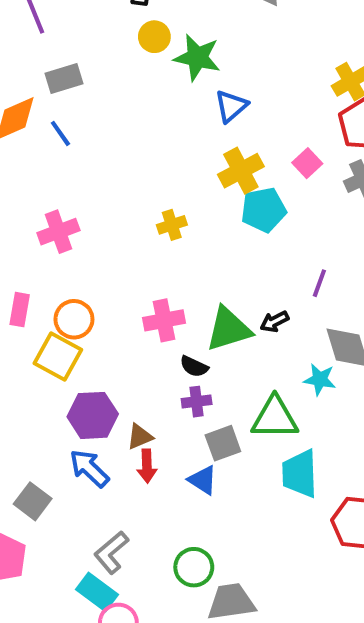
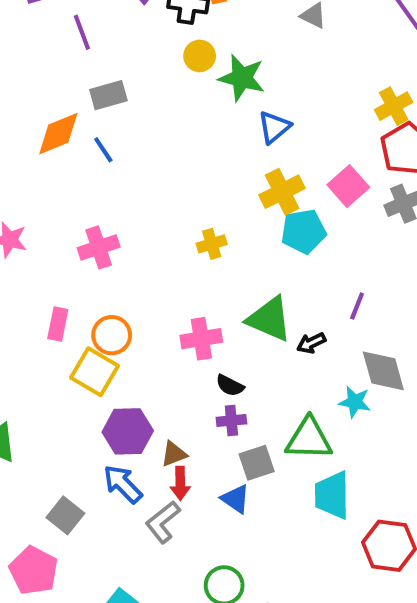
pink square: (307, 163) -> (348, 186), size x1.4
green triangle: (229, 329) -> (269, 319), moved, turned 39
gray L-shape: (111, 553) -> (163, 522), moved

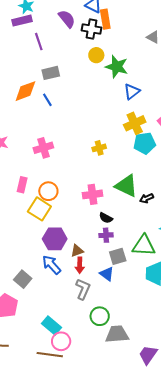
gray L-shape: (163, 522) -> (83, 289), moved, turned 150

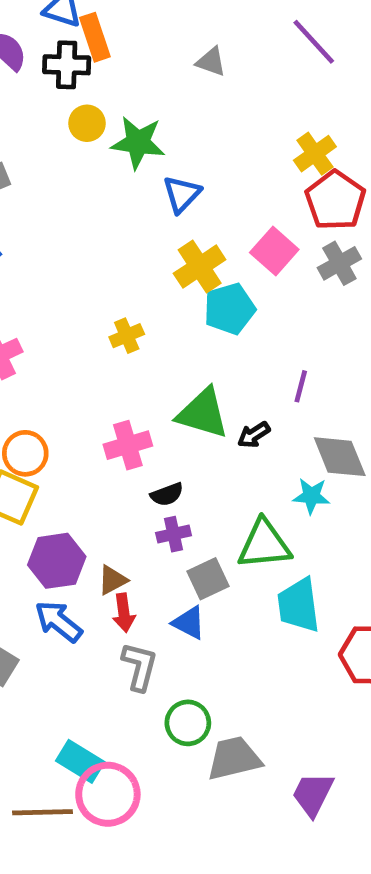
black semicircle: (106, 218) -> (167, 494), turned -40
pink circle: (61, 341) -> (108, 794), size x1.4
brown line: (50, 355) -> (42, 812), moved

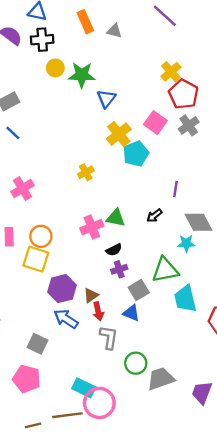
orange rectangle: (95, 37) -> (85, 22), moved
green triangle: (203, 413) -> (116, 218), moved, size x0.7

